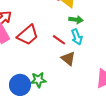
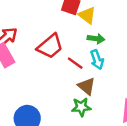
red trapezoid: (28, 35) -> (50, 46), moved
green star: (38, 80) -> (81, 107), moved

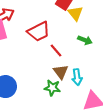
green arrow: (96, 39) -> (85, 40), moved
cyan arrow: (97, 60) -> (77, 77), moved

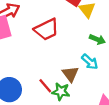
red line: (56, 51) -> (45, 86), moved
cyan arrow: (77, 77) -> (90, 62), moved, turned -42

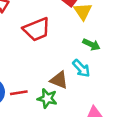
brown triangle: (70, 74) -> (59, 80), turned -36
red line: (45, 86) -> (19, 93), moved, turned -63

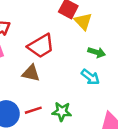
brown triangle: (59, 80) -> (31, 73), moved

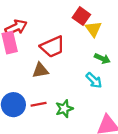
brown triangle: (31, 73) -> (40, 70), turned -30
green star: (62, 112) -> (64, 109), turned -30

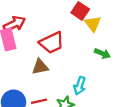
cyan arrow: (94, 80) -> (80, 86), moved, turned 66

